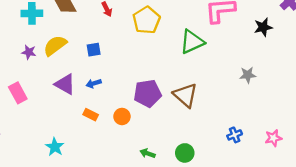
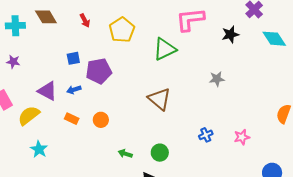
yellow semicircle: (55, 46) -> (29, 115), moved
purple pentagon: (148, 93) -> (99, 71), moved

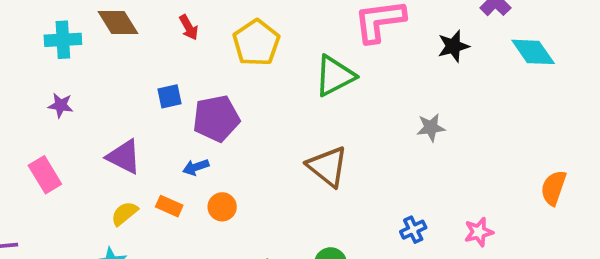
blue arrow: (74, 90) -> (196, 167), moved
yellow semicircle: (29, 115) -> (124, 213), moved, size x0.7

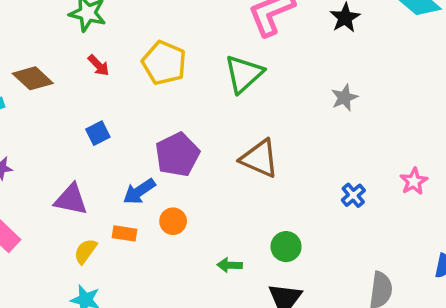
purple pentagon: (216, 118) -> (177, 155), moved
blue arrow: (196, 167) -> (139, 191), size x1.4

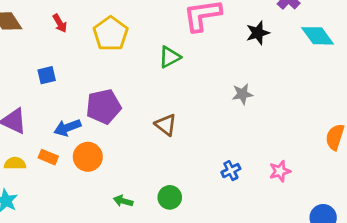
green triangle: (244, 74) -> (170, 57), size x0.7
brown triangle: (259, 158) -> (166, 125), size x0.7
orange circle: (173, 221) -> (88, 157), size x1.4
yellow semicircle: (85, 251) -> (15, 163), turned 40

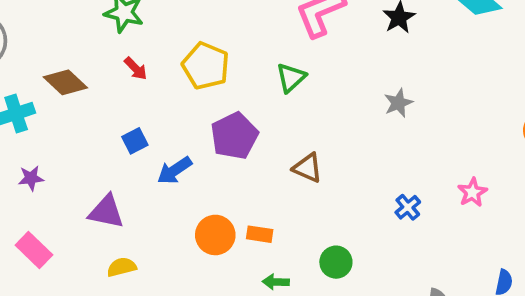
purple pentagon: (104, 107) -> (234, 136), moved
blue arrow: (67, 128) -> (174, 170), moved
orange rectangle: (48, 157) -> (260, 234), moved

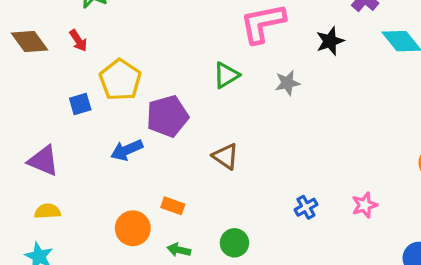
yellow pentagon: (206, 66) -> (120, 80), moved
red arrow: (136, 68) -> (78, 41), moved
gray star: (398, 103) -> (287, 83), moved
blue arrow: (174, 170) -> (127, 150), moved
orange circle: (215, 235) -> (133, 228), moved

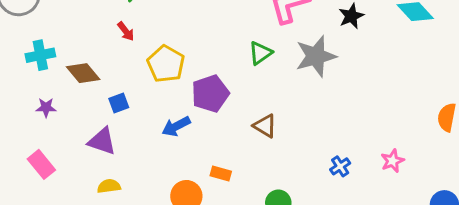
brown diamond: (30, 42) -> (83, 73), moved
gray star: (287, 83) -> (316, 56), size x1.8
blue square: (80, 104) -> (119, 103), moved

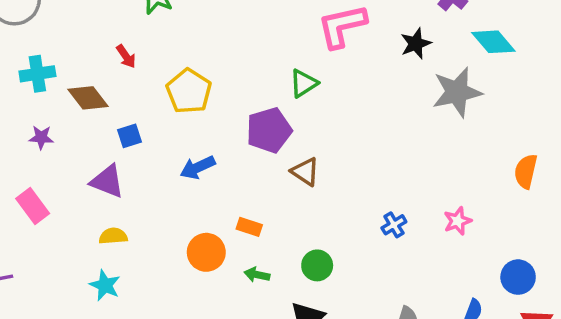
red arrow: (126, 31) -> (126, 56), moved
gray star: (316, 56) -> (457, 92), moved
purple pentagon: (210, 94) -> (269, 130), moved

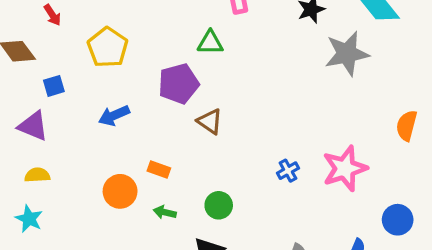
green triangle: (304, 83) -> (210, 43), turned 32
pink star: (458, 221) -> (345, 168), size x1.8

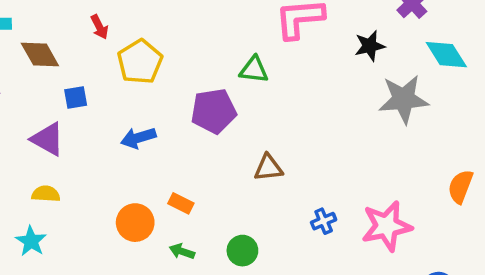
red arrow: (52, 15) -> (99, 27), moved
brown triangle: (210, 121) -> (268, 168), moved, turned -48

